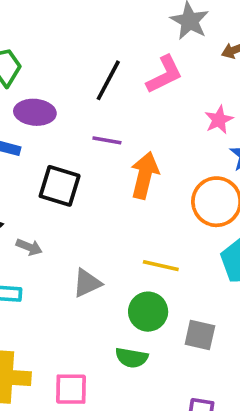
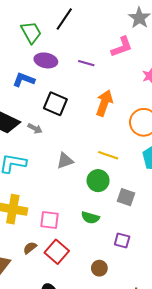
black line: (108, 80) -> (64, 19), moved
purple line: (107, 140) -> (86, 63), moved
gray arrow: (29, 247) -> (35, 128), moved
green semicircle: (132, 358) -> (90, 218), moved

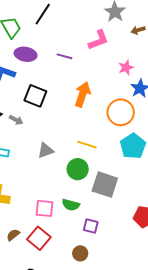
gray square: (126, 197) -> (105, 185), size x1.5
pink square: (50, 220) -> (45, 208), moved
purple square: (122, 241) -> (91, 226), moved

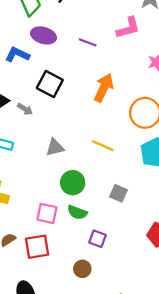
green circle: (78, 169) -> (73, 183), moved
gray square: (105, 185) -> (119, 193), size x0.6
red square: (39, 238) -> (37, 247), turned 35

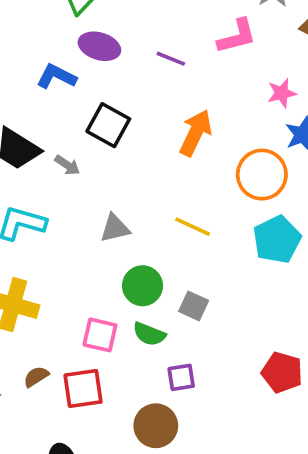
gray square: (119, 193) -> (194, 306), moved
purple square: (97, 239) -> (181, 377), turned -30
brown circle: (82, 269) -> (156, 426), size x1.5

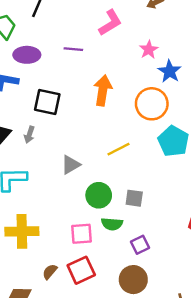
gray arrow: (67, 165) -> (29, 135), turned 91
yellow line: (192, 227) -> (118, 149), turned -35

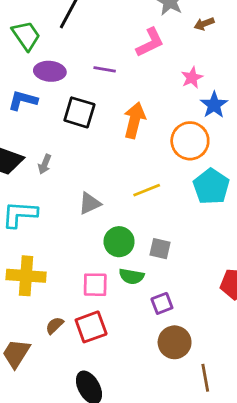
black square: (47, 102) -> (79, 112), moved
brown circle: (133, 280) -> (175, 342), moved

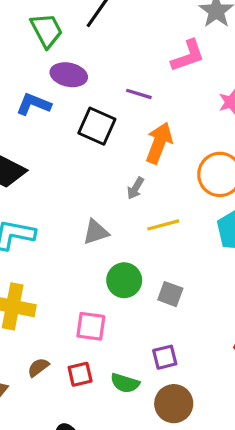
purple line: (105, 69) -> (139, 94), moved
gray arrow: (45, 164) -> (135, 188), moved
green semicircle: (131, 276) -> (125, 383), moved
red square: (91, 327) -> (80, 374), size x0.7

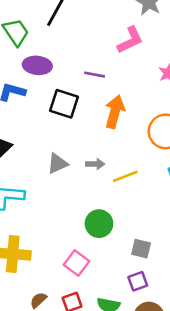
gray arrow: (135, 188) -> (95, 164), moved, turned -114
gray triangle: (96, 232) -> (58, 164), moved
gray square: (170, 294) -> (141, 249), moved
pink square: (91, 326) -> (76, 263), turned 35

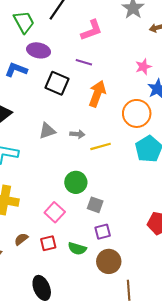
pink L-shape: (130, 40) -> (91, 30), moved
gray square: (141, 249) -> (95, 205), moved

